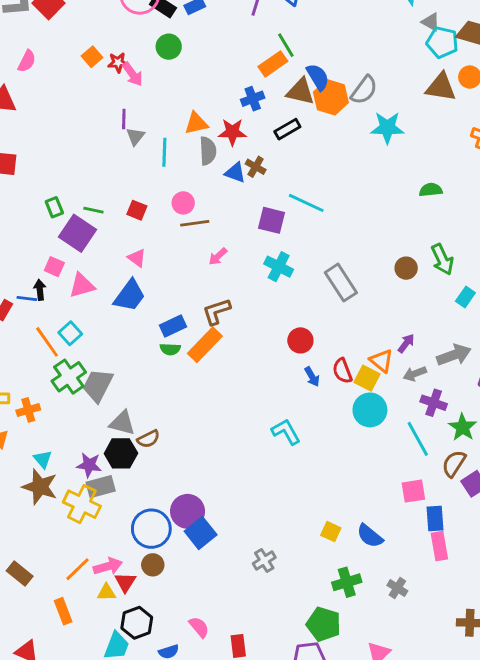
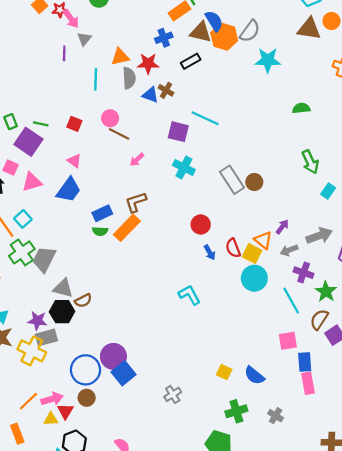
gray triangle: (135, 136) -> (84, 39), moved
brown line: (195, 223) -> (119, 134), turned 35
brown circle: (406, 268) -> (254, 182), moved

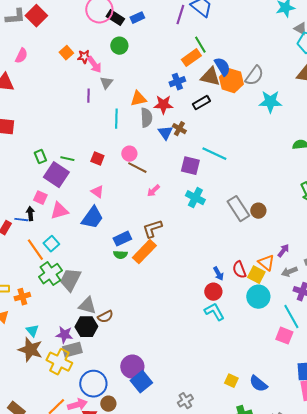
blue triangle: (150, 95) -> (165, 133), turned 35
red circle: (201, 224) -> (213, 292), moved
cyan L-shape: (189, 295) -> (214, 312), moved
pink square: (288, 341) -> (284, 336), moved, turned 30
blue circle: (85, 370) -> (93, 384), moved

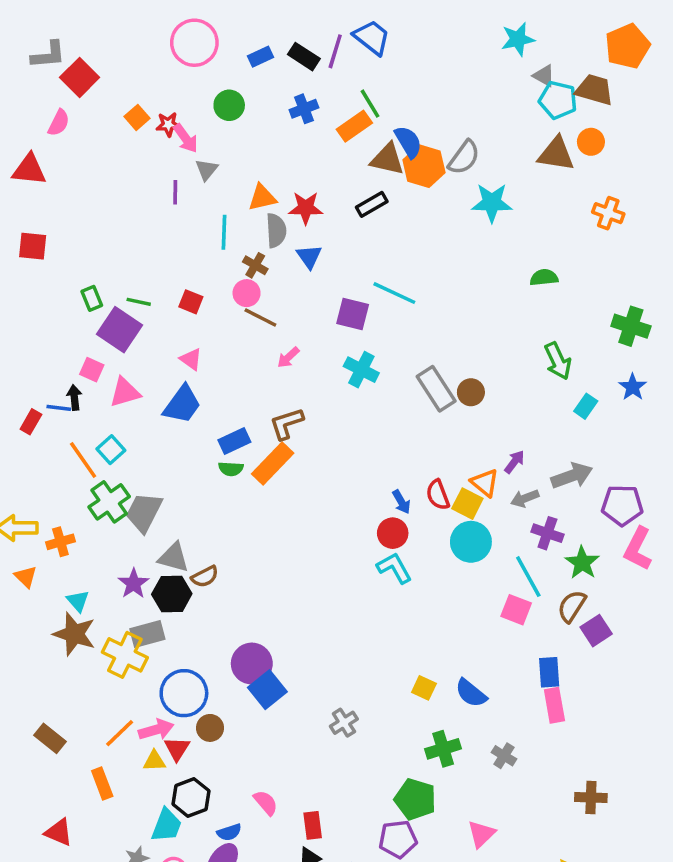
red square: (36, 16) -> (80, 77), moved
black rectangle: (115, 18) -> (304, 57), moved
blue cross: (177, 82) -> (304, 109), moved
brown cross: (179, 129) -> (255, 265), moved
purple star: (64, 335) -> (134, 584), moved, turned 30

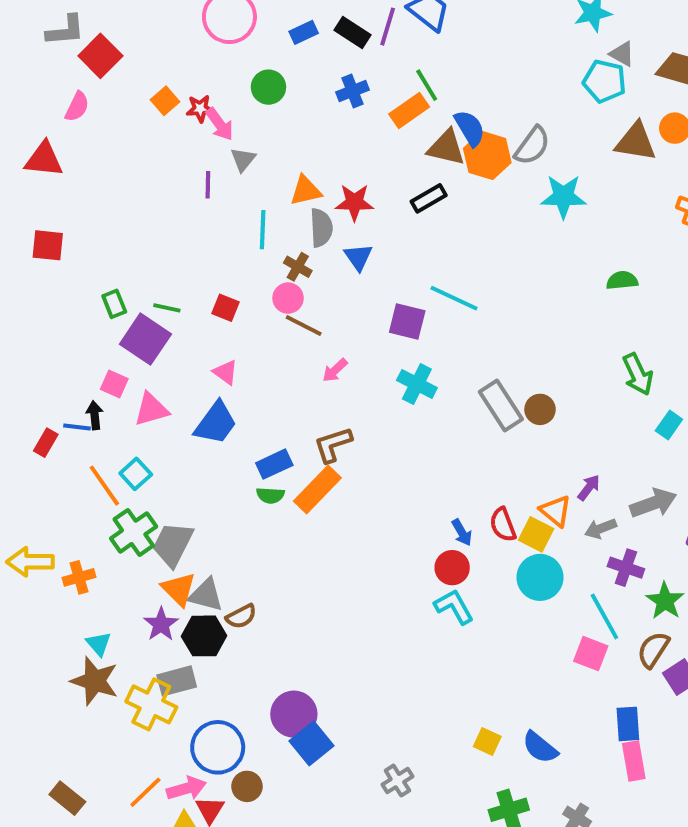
cyan pentagon: (558, 100) -> (604, 81), moved
orange triangle: (26, 577) -> (179, 589), moved, size x1.4

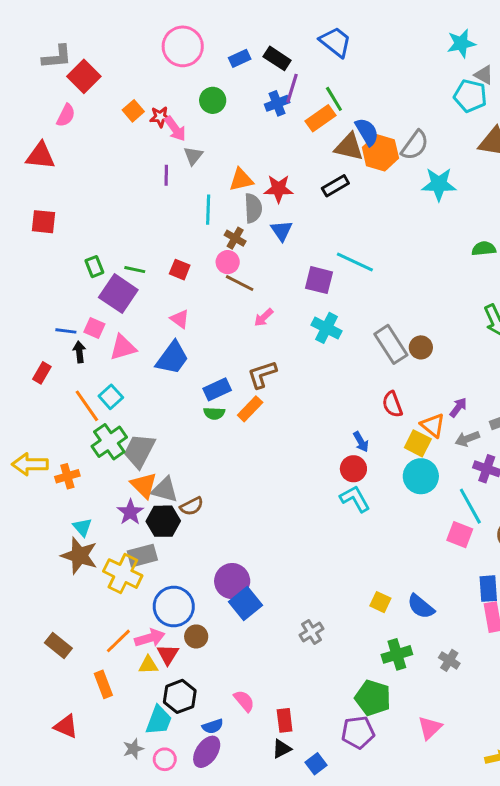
purple line: (388, 27) -> (292, 88), moved
blue line: (77, 427) -> (66, 331), moved
orange rectangle: (317, 489) -> (250, 409), size x0.7
red semicircle: (503, 525) -> (392, 404), moved

